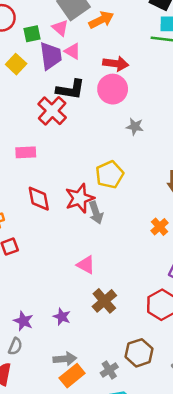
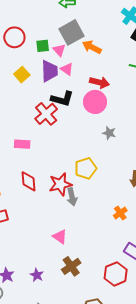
orange arrow: (101, 20) -> (92, 47), turned -132
green square: (32, 34) -> (43, 46), moved

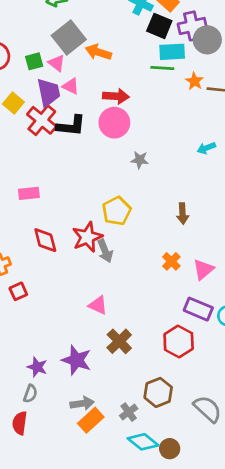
red cross: (46, 114) -> (42, 120), moved
purple star: (37, 275) -> (76, 360), size x1.6

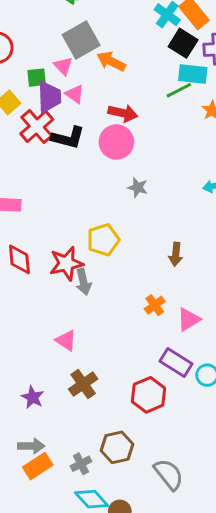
green square: (34, 61) -> (37, 78), moved
green line: (162, 68) -> (179, 90), turned -40
purple star: (76, 360) -> (33, 397), size x0.7

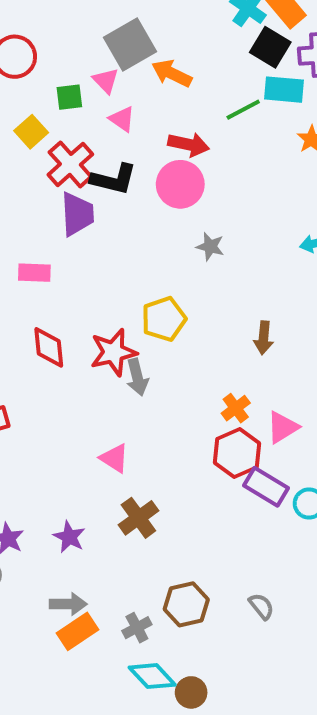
green line: (179, 90) -> (243, 110), moved
purple trapezoid: (49, 97) -> (77, 214), moved
red hexagon: (148, 395) -> (237, 453), moved
gray semicircle: (169, 474) -> (261, 606), moved, size x0.6

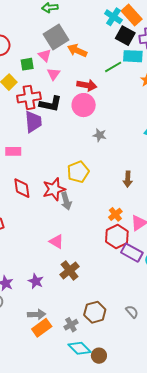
pink triangle: (122, 119) -> (54, 74), turned 32
red cross: (70, 164) -> (29, 97), turned 35

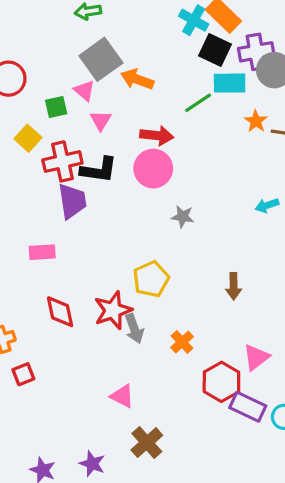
orange cross: (115, 214) -> (182, 342), moved

